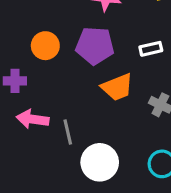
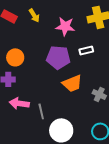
orange circle: (45, 46) -> (15, 57), moved
white rectangle: (151, 49) -> (86, 50), moved

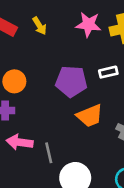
pink star: (65, 26) -> (88, 24), moved

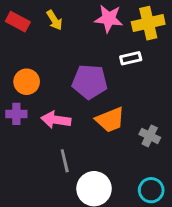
white rectangle: (108, 72) -> (131, 58), moved
pink arrow: (20, 142) -> (56, 120), moved

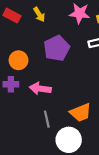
purple pentagon: (90, 82) -> (57, 48), moved, turned -30
orange trapezoid: (110, 120) -> (81, 113), moved

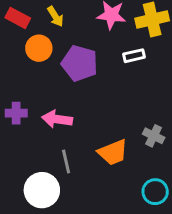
purple pentagon: (57, 48) -> (80, 63), turned -30
orange circle: (18, 60) -> (39, 48), moved
white circle: (69, 140) -> (42, 190), moved

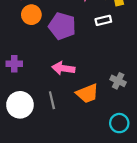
pink arrow: (57, 119) -> (63, 68), moved
white circle: (42, 190) -> (20, 105), moved

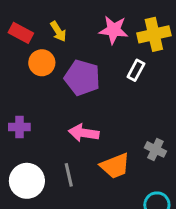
white rectangle: (103, 20) -> (136, 70), turned -49

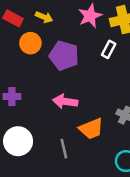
pink star: (114, 30) -> (90, 16), turned -30
yellow arrow: (58, 31) -> (44, 17), turned -35
gray line: (69, 175) -> (64, 149), moved

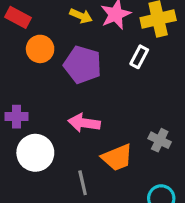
yellow arrow: (44, 17) -> (81, 16), moved
white circle: (18, 141) -> (35, 153), moved

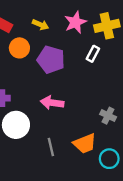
yellow arrow: (81, 16) -> (40, 25), moved
orange trapezoid: (117, 158) -> (85, 144), moved

